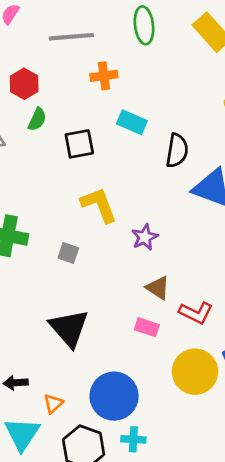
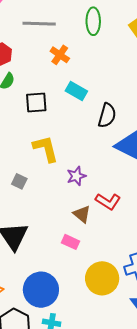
orange cross: (104, 76) -> (60, 55), turned 36
red L-shape: (196, 313) -> (108, 201), moved

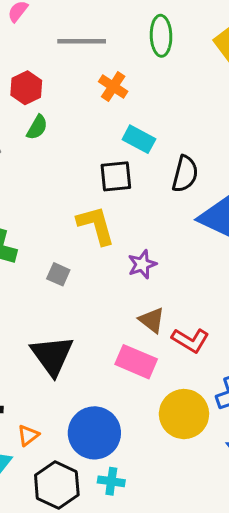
black square: (36, 103) -> (116, 176), moved
red L-shape: (108, 201) -> (190, 340), moved
pink rectangle: (71, 242) -> (136, 362), size x1.5

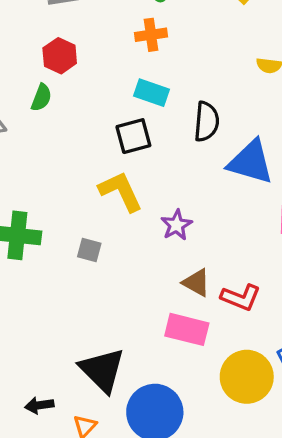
orange cross: (113, 87) -> (151, 35), moved, turned -32
red hexagon: (26, 88) -> (60, 56), moved
black triangle: (52, 355) -> (102, 370), moved

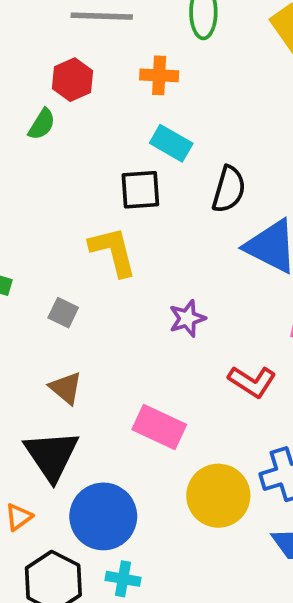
orange cross: (151, 35) -> (159, 75), moved
purple star: (176, 225) -> (187, 318), moved
brown triangle: (196, 283) -> (66, 388), moved
red L-shape: (241, 297) -> (252, 381), moved

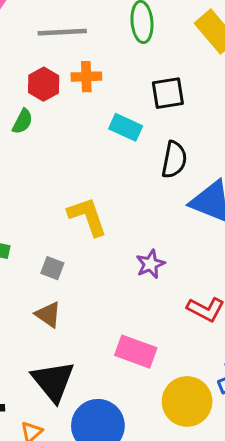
orange cross: (159, 75) -> (86, 77), moved
black square: (140, 190) -> (168, 93), moved
brown triangle: (66, 388) -> (48, 315), moved

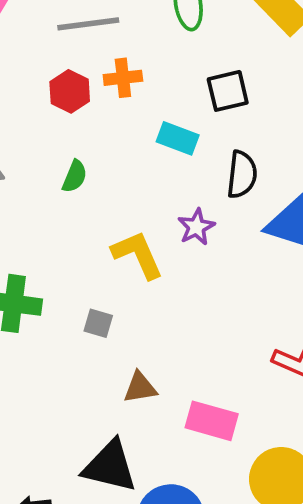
green semicircle: (22, 121) -> (75, 176), moved
purple star: (150, 264) -> (196, 227), moved
brown triangle: (48, 315) -> (140, 388), moved, turned -40
black triangle: (53, 381) -> (110, 466), turned -33

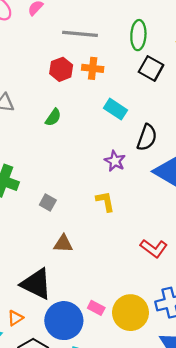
black square: (228, 91) -> (151, 68), moved, turned 30
purple star: (196, 227) -> (115, 161), turned -30
yellow L-shape: (138, 255) -> (105, 201), moved, size x0.7
pink rectangle: (212, 421) -> (96, 308), moved, size x0.6

